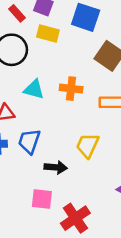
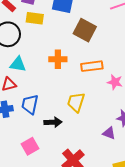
cyan triangle: (34, 89) -> (18, 64), moved
pink square: (42, 199) -> (30, 146), moved, turned -30

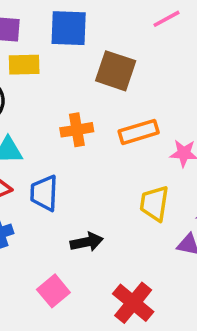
yellow trapezoid: (76, 102) -> (154, 203), moved
blue trapezoid: (30, 104) -> (44, 193), moved

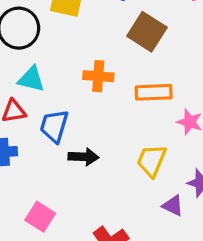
black arrow: (87, 242) -> (83, 157), moved
pink square: (53, 291) -> (40, 217), turned -32

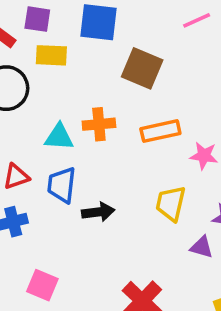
cyan triangle: (31, 79) -> (59, 137), moved
pink square: (40, 217) -> (42, 285), moved

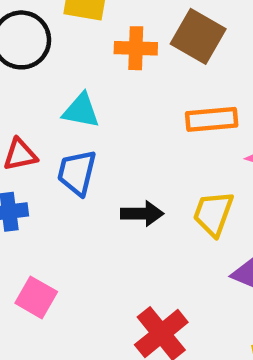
orange cross: (99, 124) -> (136, 48), moved
black arrow: (98, 212) -> (142, 214), moved

